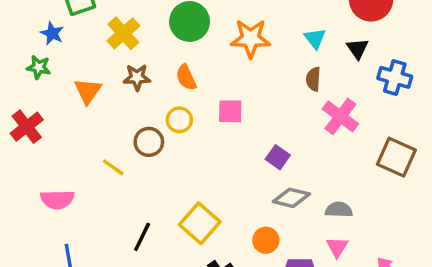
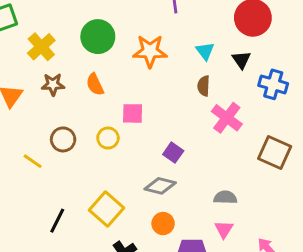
yellow circle: (179, 120) -> (108, 138), moved
gray diamond: (291, 198) -> (160, 186), moved

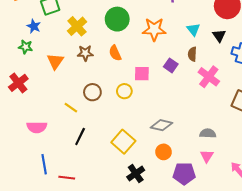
purple square: (173, 153) -> (171, 65), moved
black line: (57, 221) -> (80, 136), moved

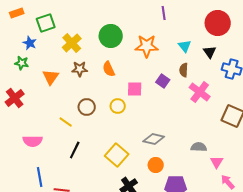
pink triangle: (207, 156) -> (217, 162), moved

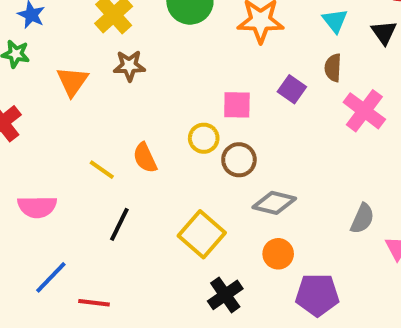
orange semicircle: (109, 69) -> (145, 158), moved
brown circle: (87, 107) -> (239, 160), moved
gray semicircle: (199, 147) -> (362, 219), turned 112
blue line: (40, 177) -> (51, 277), turned 54

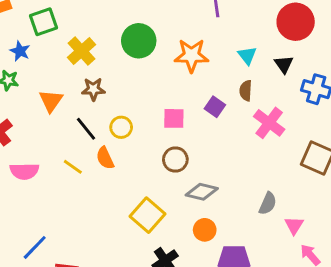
yellow circle: (204, 138) -> (121, 127), moved
pink semicircle: (37, 207) -> (24, 171), moved
black line: (119, 224) -> (86, 129), moved, turned -65

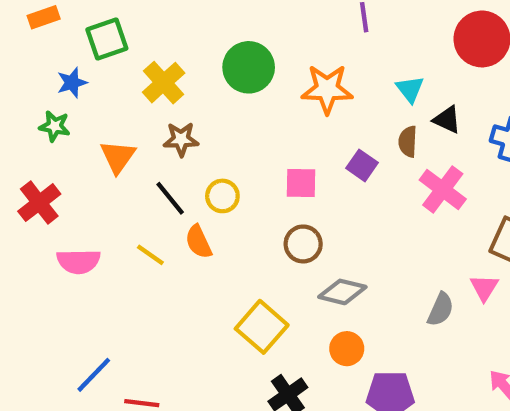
blue star: (20, 51) -> (72, 83), turned 30
black triangle: (284, 64) -> (447, 120), moved, turned -30
pink triangle: (294, 225) -> (484, 288), moved

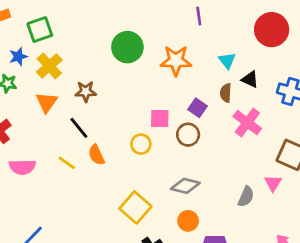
yellow cross: (164, 83) -> (49, 66), moved
yellow circle: (222, 196) -> (141, 144), moved
brown circle: (303, 244) -> (188, 135), moved

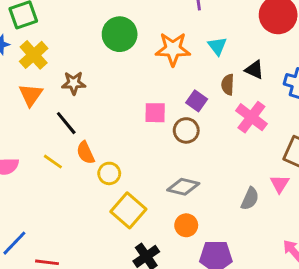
cyan triangle: (227, 61) -> (217, 46), moved
yellow circle: (141, 144) -> (109, 173), moved

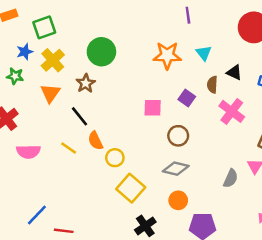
green circle: (120, 34) -> (101, 52), moved
brown star: (74, 83) -> (86, 83), turned -30
brown circle: (186, 130) -> (178, 136), moved

